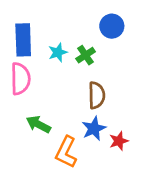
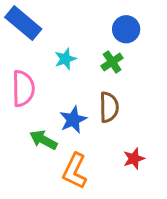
blue rectangle: (23, 40) -> (23, 23), moved, turned -48
green cross: (86, 55) -> (112, 62), moved
blue star: (94, 129) -> (73, 120), moved

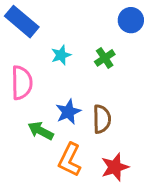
blue circle: (126, 29) -> (131, 20), moved
brown semicircle: (109, 107) -> (102, 119), moved
red star: (134, 159) -> (115, 167), moved, size x1.4

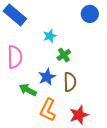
cyan star: (61, 55) -> (50, 36), moved
green cross: (105, 58) -> (64, 55), moved

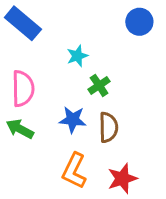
blue star: (47, 77) -> (73, 120), turned 30
green arrow: (28, 90) -> (20, 129), moved

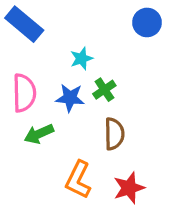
blue star: (73, 120) -> (70, 98), moved
green arrow: (20, 129) -> (39, 134), moved, turned -52

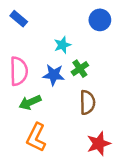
blue circle: (147, 22) -> (100, 20), moved
blue rectangle: (24, 24) -> (19, 19), size x0.6
orange L-shape: (78, 180) -> (36, 137), moved

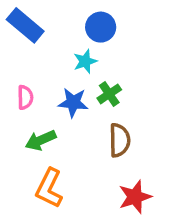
blue rectangle: (19, 19) -> (25, 25), size x1.5
blue circle: (100, 20) -> (101, 27), moved
pink semicircle: (19, 71) -> (25, 97), size x0.6

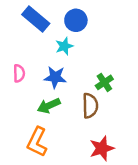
blue rectangle: (25, 25) -> (36, 19), moved
green cross: (109, 94) -> (104, 82), moved
green arrow: (41, 140) -> (49, 106), moved

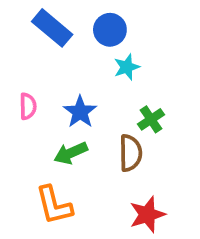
cyan star: (64, 46) -> (127, 67), moved
blue star: (55, 77) -> (80, 112), turned 30
orange L-shape: (37, 142) -> (54, 205), turned -40

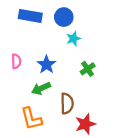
blue rectangle: (52, 28) -> (30, 16), turned -30
brown semicircle: (130, 153) -> (67, 103), moved

